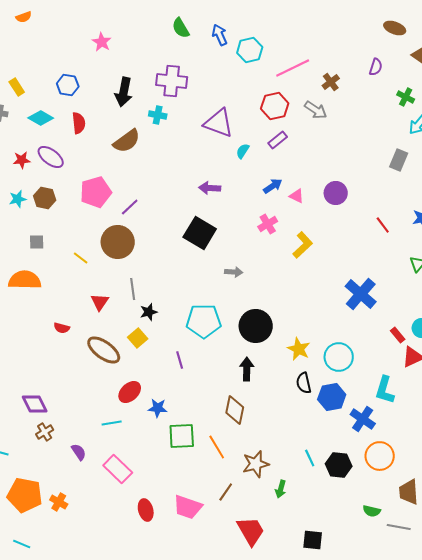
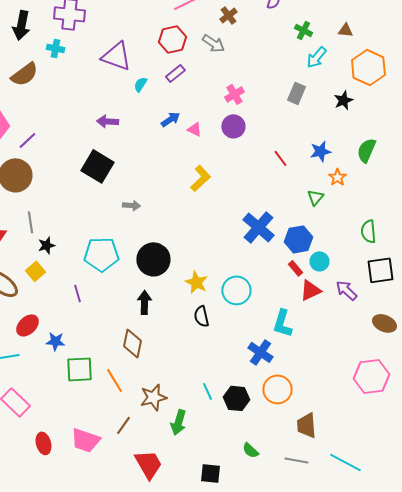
pink cross: (268, 224) -> (234, 94), moved
blue hexagon: (332, 397) -> (298, 239), moved
green arrow: (281, 489) -> (178, 422), size x1.4
green semicircle: (372, 511) -> (250, 450), moved, turned 30

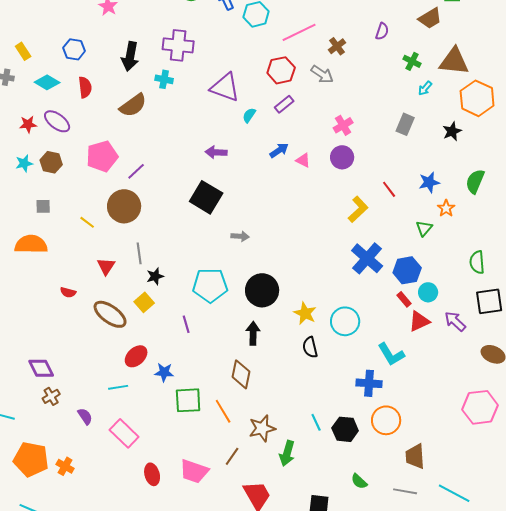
brown triangle: (345, 30) -> (454, 61), size x2.0
cyan arrow: (316, 57) -> (425, 88), size x0.7
yellow L-shape: (200, 178) -> (358, 209), moved
cyan L-shape: (282, 323) -> (391, 354), turned -48
blue cross: (260, 352) -> (369, 383), turned -30

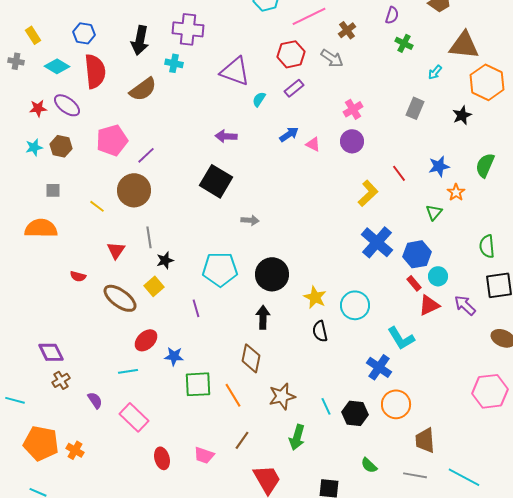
green cross: (412, 61) -> (404, 43), moved
red semicircle: (85, 87) -> (95, 71), size x1.6
blue cross: (369, 383) -> (379, 367), turned 30
brown star: (262, 428) -> (282, 396), moved
pink trapezoid: (194, 471) -> (204, 455), size x0.7

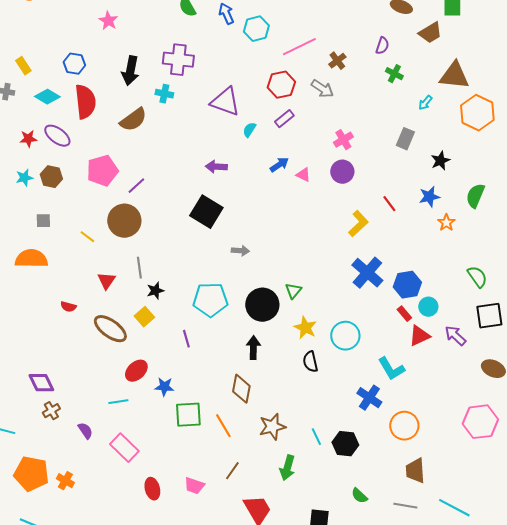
black star: (462, 115) -> (440, 161), moved
green triangle: (434, 212) -> (293, 291), moved
green semicircle: (487, 246) -> (477, 277), turned 150
orange circle: (396, 404) -> (404, 426), moved

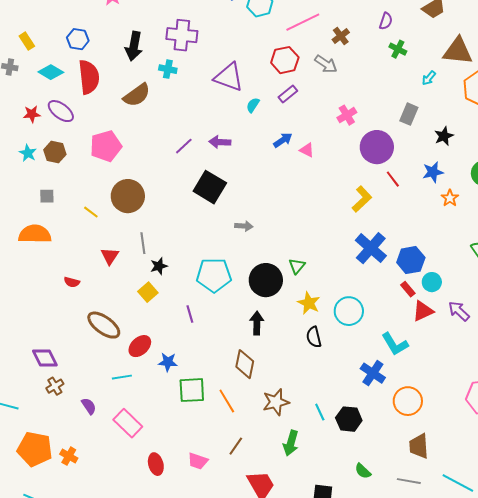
purple circle: (342, 172) -> (377, 147), moved, size x1.4
cyan star: (24, 178) -> (28, 153), turned -30
purple line: (136, 186) -> (184, 146), moved
brown ellipse: (110, 329) -> (104, 325), moved

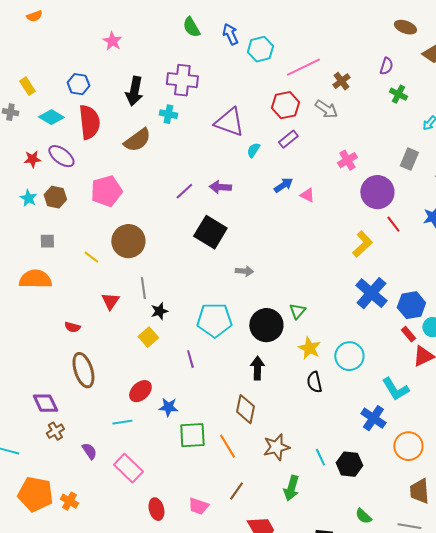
brown ellipse: (104, 325) -> (83, 370), moved, turned 36

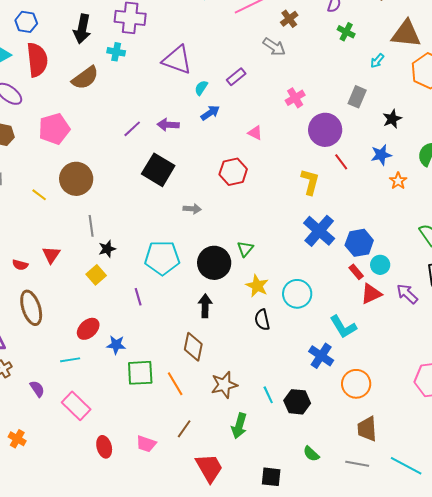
red hexagon: (285, 105) -> (233, 172), moved
blue arrow: (283, 185) -> (210, 113), moved
yellow L-shape: (362, 244) -> (310, 182), turned -32
red triangle: (110, 301) -> (51, 255), moved

